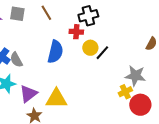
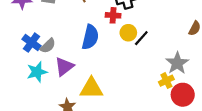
gray semicircle: (16, 60) -> (48, 46), turned -105
gray star: (135, 76) -> (177, 63), turned 30
purple triangle: (28, 94) -> (64, 66), moved

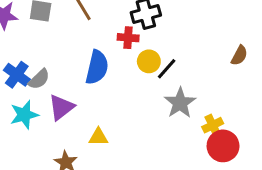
gray star: (177, 63) -> (180, 103), moved
yellow cross: (166, 81) -> (213, 125), moved
yellow triangle: (91, 88) -> (98, 137), size x0.6

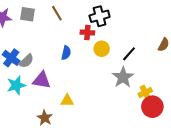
blue semicircle: (97, 67) -> (66, 53), size x0.6
black line: (167, 69) -> (129, 54), moved
purple triangle: (61, 107) -> (42, 80), turned 48

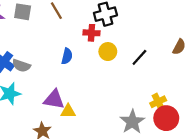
gray semicircle: (26, 61) -> (21, 66), turned 63
gray star: (123, 77) -> (132, 122), moved
purple triangle: (42, 80) -> (54, 99), moved

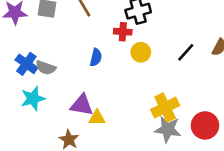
black line: (139, 57) -> (186, 52), moved
yellow cross: (158, 102) -> (165, 107), moved, size x1.5
gray star: (132, 122) -> (168, 129), turned -30

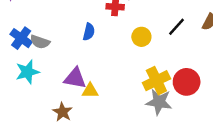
yellow circle: (141, 52) -> (141, 37), moved
red circle: (205, 125) -> (187, 82), moved

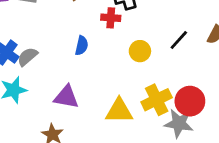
gray semicircle: (40, 42) -> (27, 57), turned 120
yellow triangle: (90, 91) -> (119, 111), moved, size x1.5
gray star: (159, 102) -> (179, 123), moved

